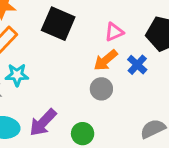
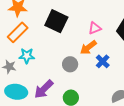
blue cross: (137, 65) -> (103, 61), moved
gray circle: (101, 89) -> (70, 64), moved

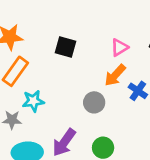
black square: (56, 21) -> (65, 47), size x0.7

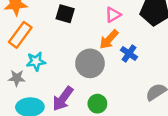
gray circle: (94, 102) -> (90, 63), size x1.5

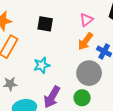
cyan star: (36, 61) -> (42, 65), moved
gray circle: (90, 63) -> (89, 73), moved

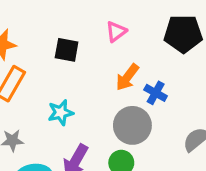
pink triangle: (86, 20) -> (116, 32), moved

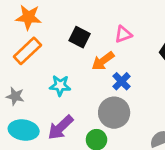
orange arrow: (127, 77) -> (103, 61), moved
blue cross: (156, 93) -> (122, 81), moved

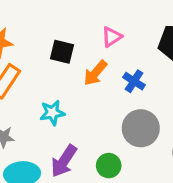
blue cross: (122, 81) -> (134, 81), moved
gray circle: (114, 113) -> (141, 128), moved

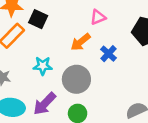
black square: (62, 52) -> (38, 19), moved
gray circle: (141, 128) -> (76, 79), moved

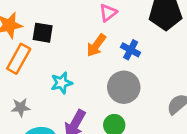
gray circle: (76, 79) -> (124, 87), moved

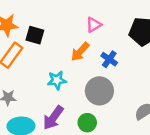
cyan star: (62, 83) -> (57, 80), moved

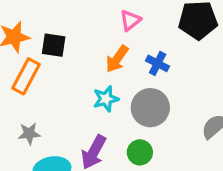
cyan star: (57, 80) -> (106, 99), moved

